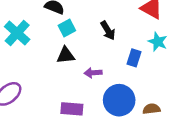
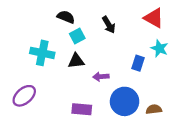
black arrow: (108, 30) -> (109, 25), moved
cyan cross: (17, 33) -> (42, 53), moved, turned -30

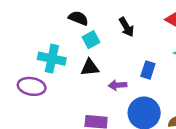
blue rectangle: (138, 63) -> (148, 70), moved
purple ellipse: (24, 96) -> (32, 86), moved, turned 50

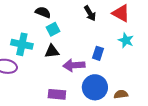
black arrow: (126, 27) -> (90, 13), moved
purple arrow: (118, 85) -> (74, 65), size x1.5

